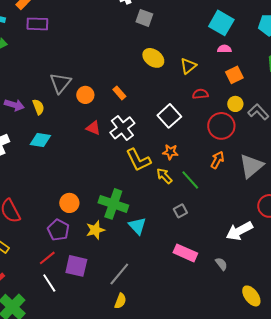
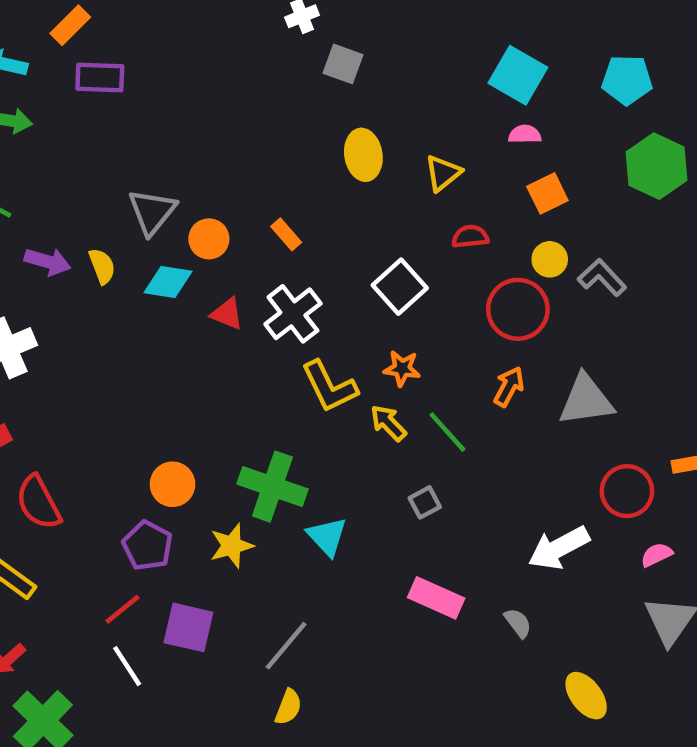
yellow ellipse: (153, 58) -> (363, 155), turned 45
cyan diamond: (40, 140) -> (168, 282), moved
gray triangle: (251, 166) -> (586, 400), turned 32

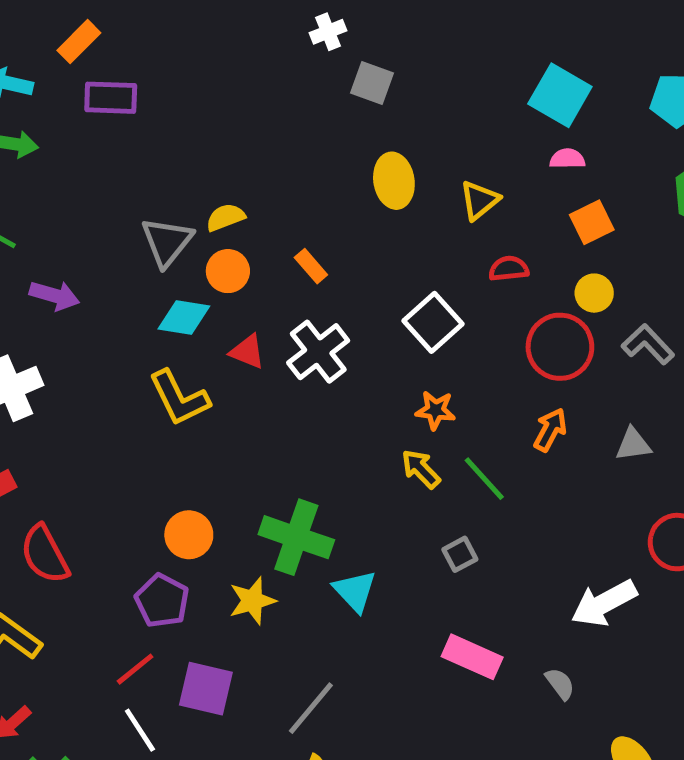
yellow semicircle: (102, 266) -> (225, 217), moved, turned -90
gray L-shape: (602, 277) -> (648, 344), moved
yellow L-shape: (329, 387) -> (179, 398), moved
gray triangle: (586, 400) -> (633, 444), size x0.6

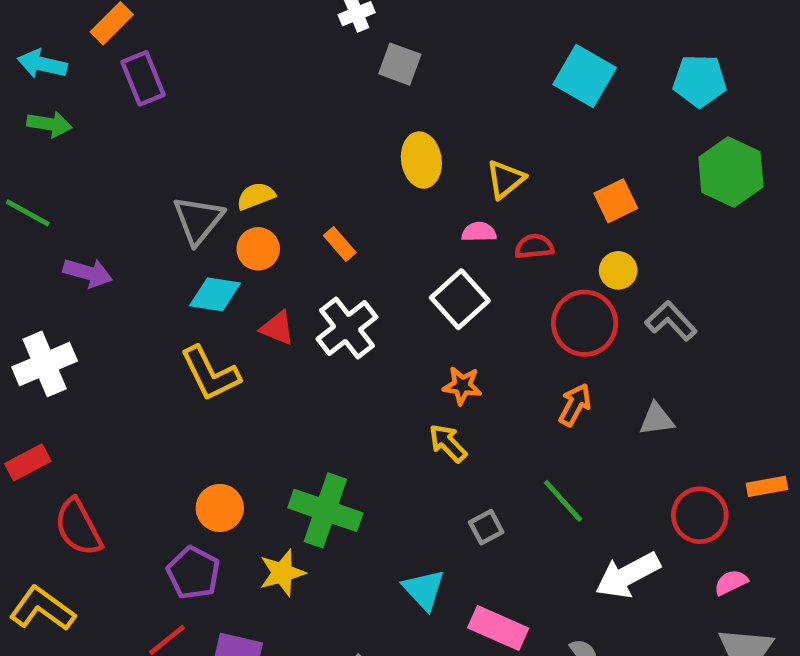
purple rectangle: (111, 98) -> (143, 78), turned 66
pink semicircle: (567, 159) -> (479, 232), moved
green line: (484, 479) -> (563, 501), moved
cyan triangle: (355, 591) -> (424, 590), moved

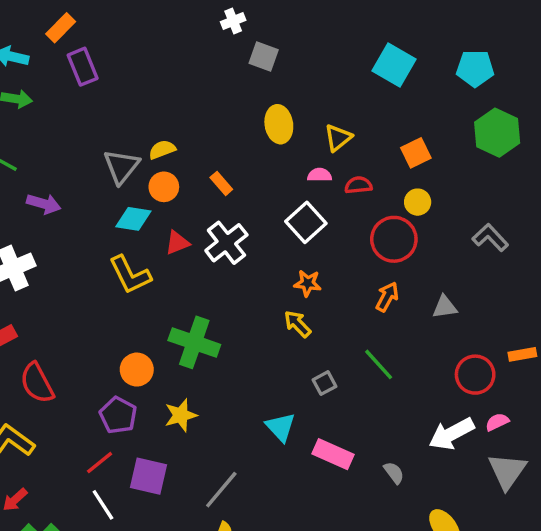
gray L-shape: (671, 321) -> (490, 238), moved
red triangle: (277, 328) -> (177, 243), turned -44
green cross: (325, 510) -> (194, 342), moved
white arrow: (628, 575) -> (451, 434), moved

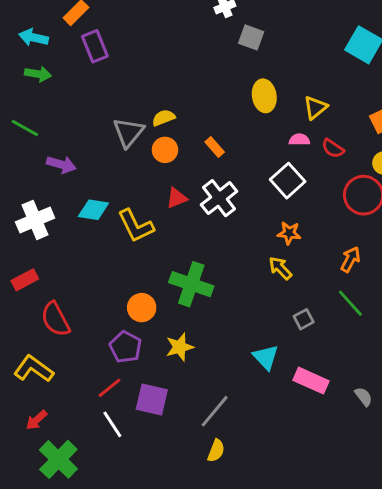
red semicircle: (358, 185) -> (333, 148), turned -140
cyan diamond: (133, 219) -> (93, 210), moved
orange arrow: (387, 297) -> (350, 259), moved

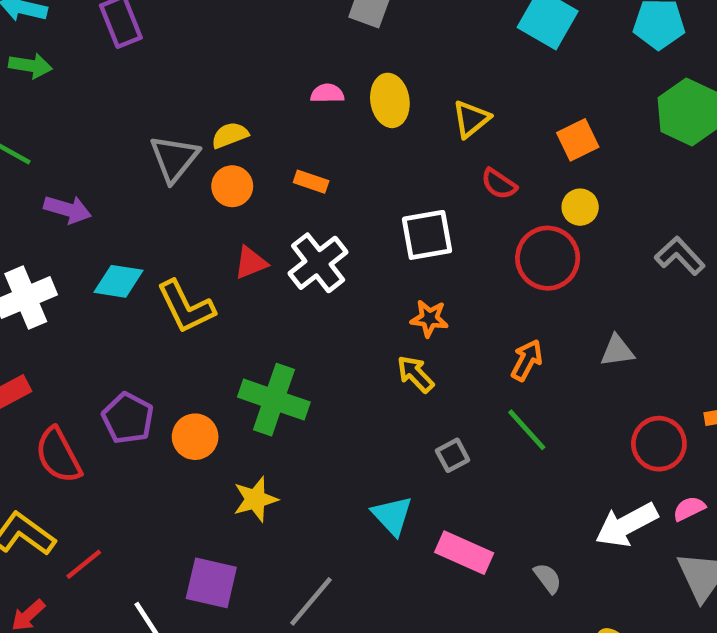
pink semicircle: (299, 140) -> (327, 93), moved
orange rectangle: (215, 147) -> (311, 182), turned -30
white square: (288, 181) -> (427, 235), turned 32
purple pentagon: (126, 347) -> (128, 418), moved
red line: (110, 388) -> (84, 564), moved

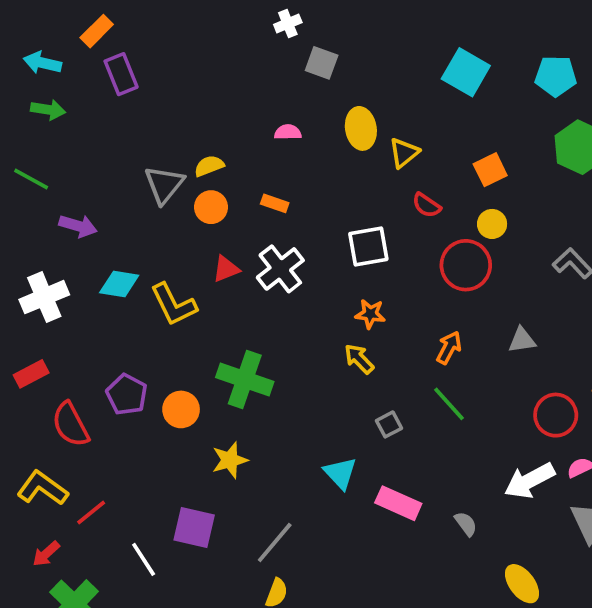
yellow ellipse: (390, 100) -> (361, 128), moved

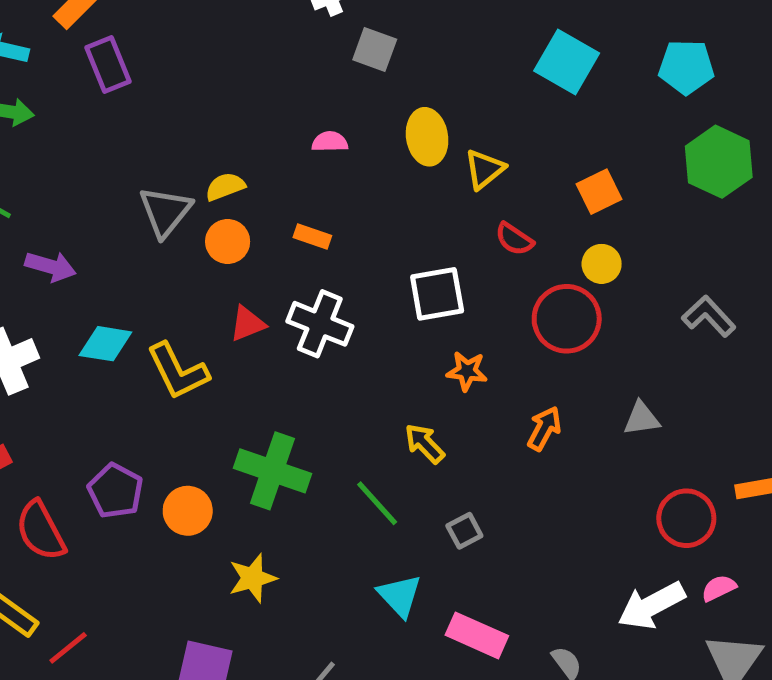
white cross: (280, 269) -> (320, 324), turned -30
orange star: (370, 314) -> (467, 371), moved
green line: (449, 404) -> (377, 503), moved

